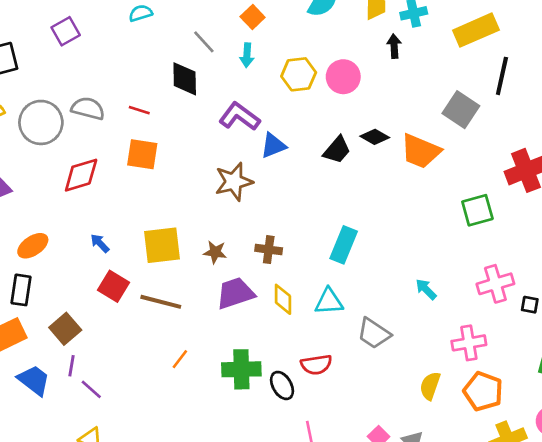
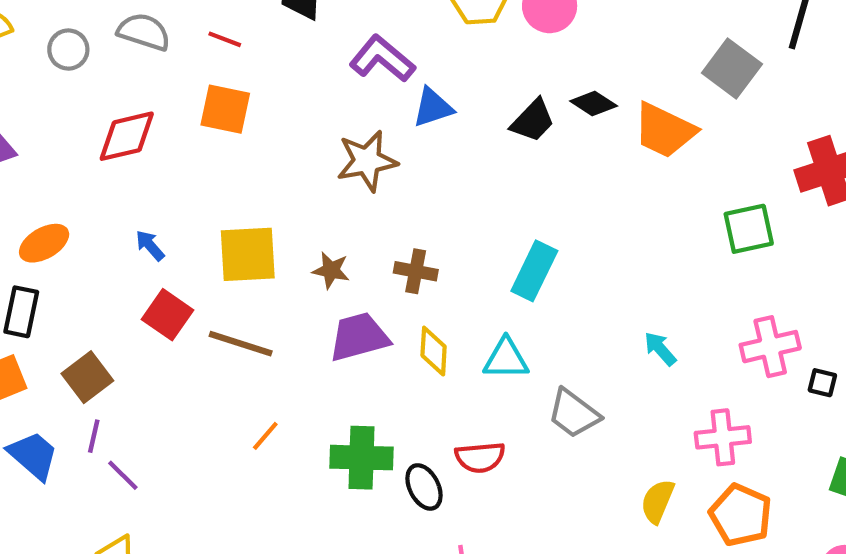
gray circle: (41, 122) -> (68, 50), size x0.6

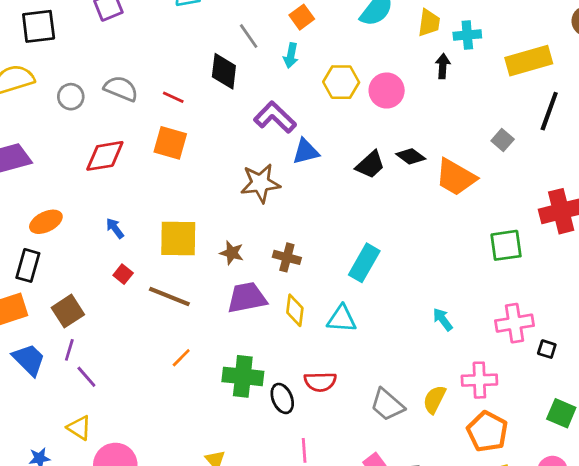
gray square: (732, 68) -> (503, 140), size x0.6
red square: (167, 315) -> (123, 274), size x0.6
gray trapezoid: (574, 413) -> (387, 405), moved
yellow semicircle: (658, 501) -> (434, 399), moved

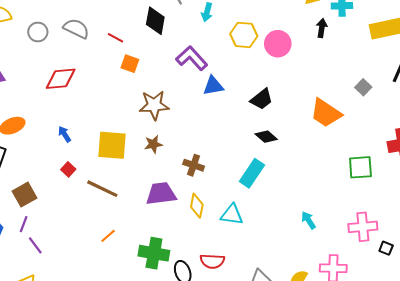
orange square: (170, 143) -> (130, 64), moved, size x0.7
black diamond: (411, 156) -> (266, 137), moved
brown star: (260, 183) -> (154, 105), moved
brown star: (232, 253) -> (153, 144), moved, turned -30

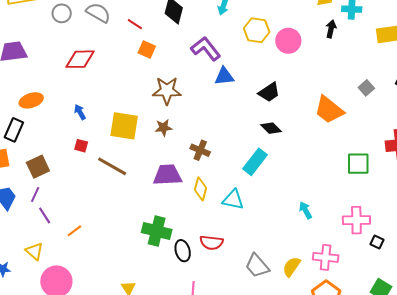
red square: (68, 169) -> (81, 146), turned -32
orange line: (108, 236) -> (74, 231), moved

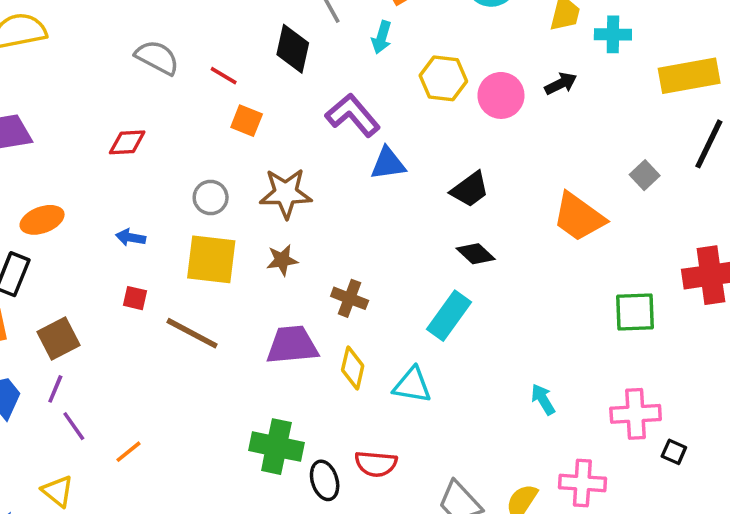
gray circle: (62, 13) -> (211, 198), moved
black arrow: (331, 29) -> (561, 84), moved, turned 54
red diamond: (80, 59) -> (127, 142), size x0.7
blue arrow: (80, 112) -> (131, 237), turned -49

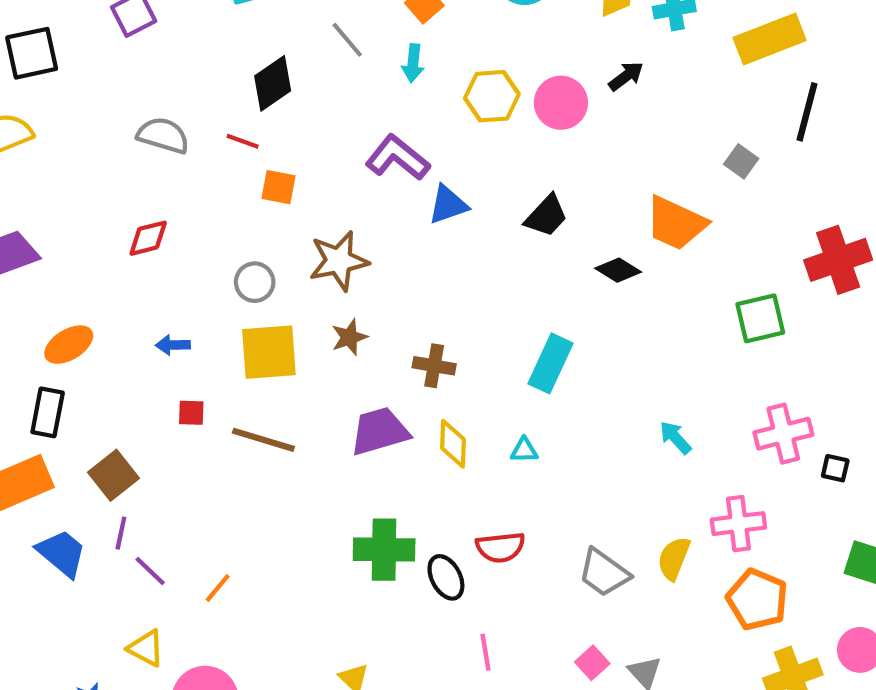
black diamond: (293, 49) -> (273, 83), moved, turned 54
black diamond: (476, 254) -> (618, 270), moved
cyan triangle: (412, 385) -> (524, 450), size x0.6

